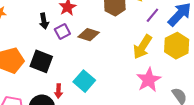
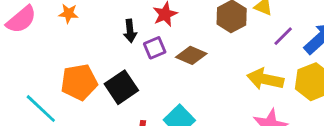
yellow arrow: (142, 47) -> (265, 79), turned 65
black square: (41, 61) -> (121, 87), turned 30

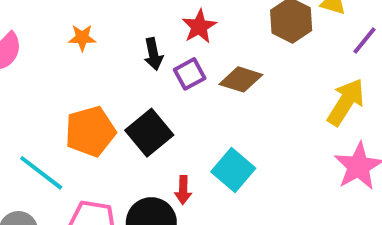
orange star: (68, 13) -> (82, 38), moved
yellow arrow: (265, 79) -> (346, 102), turned 116

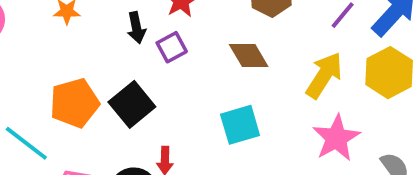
brown diamond: (241, 79) -> (249, 55), moved, turned 42
cyan square: (233, 170) -> (240, 125), moved, turned 33

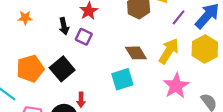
purple square: (172, 47) -> (84, 37), turned -35
brown diamond: (249, 55) -> (136, 53), moved

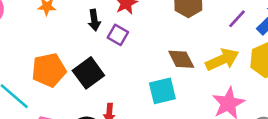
yellow arrow: (169, 51) -> (222, 60), turned 30

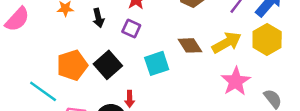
black arrow: (94, 20) -> (98, 18), moved
cyan square: (162, 91) -> (157, 63), moved

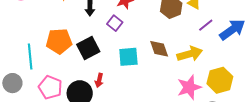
yellow hexagon: (267, 39) -> (220, 80), moved
cyan line: (43, 91) -> (30, 57), turned 35

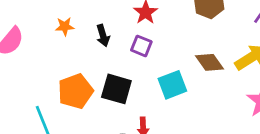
black square: (88, 48) -> (116, 89), turned -30

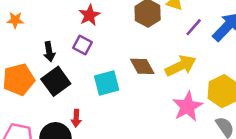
black arrow: (103, 36) -> (49, 52), moved
black square: (116, 89) -> (56, 81), turned 32

